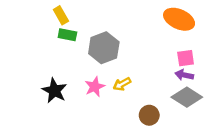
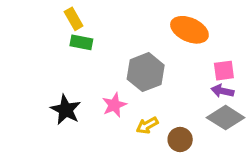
orange ellipse: (179, 19) -> (189, 30), moved
gray hexagon: (104, 48) -> (146, 72), moved
yellow arrow: (122, 84) -> (147, 125), moved

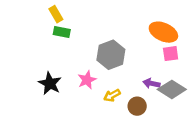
orange ellipse: (189, 30) -> (163, 32), moved
purple arrow: (222, 91) -> (151, 83), moved

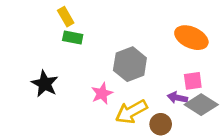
pink square: (171, 54) -> (193, 81), moved
black star: (50, 83) -> (45, 84), moved
yellow arrow: (112, 95) -> (131, 112), size x1.6

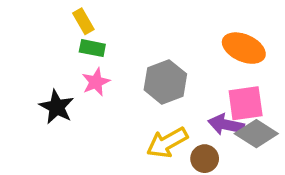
pink square: (193, 81) -> (246, 103), size x1.5
pink star: (102, 93) -> (96, 82), moved
purple arrow: (177, 98) -> (226, 125), size x1.4

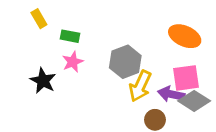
yellow rectangle: (83, 21) -> (39, 19), moved
yellow arrow: (167, 143) -> (140, 86), moved, turned -36

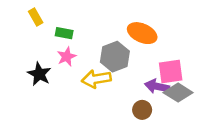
orange ellipse: (185, 36) -> (142, 33), moved
yellow arrow: (140, 86) -> (96, 79), moved, turned 56

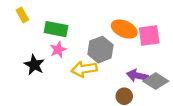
yellow rectangle: (36, 17) -> (22, 15), moved
green rectangle: (64, 33) -> (56, 29), size x1.5
pink square: (171, 71) -> (149, 36), moved

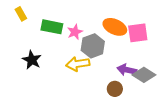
pink star: (58, 50) -> (75, 32), moved

